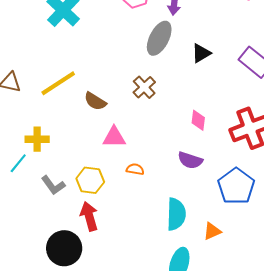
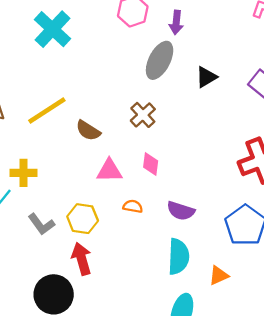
pink diamond: (198, 120) -> (151, 164), moved
purple semicircle: (190, 160) -> (181, 211), moved

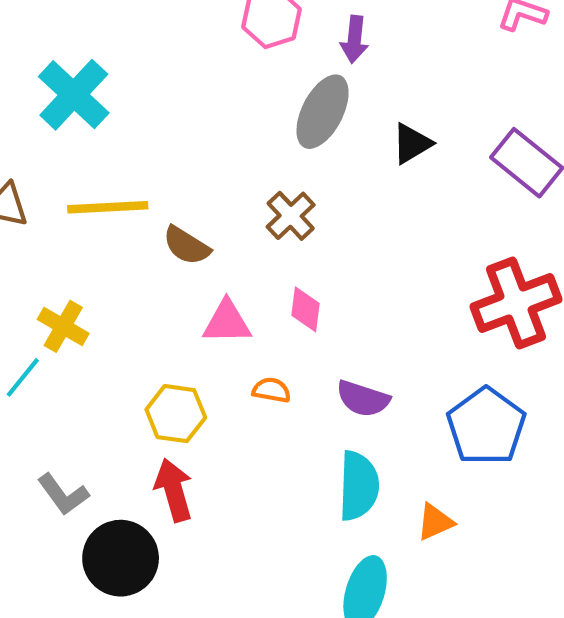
cyan cross: (53, 29) -> (74, 95), moved
yellow line: (47, 110) -> (108, 207), turned 30
yellow cross: (24, 173) -> (63, 326), turned 30
gray L-shape: (41, 224) -> (63, 494), moved

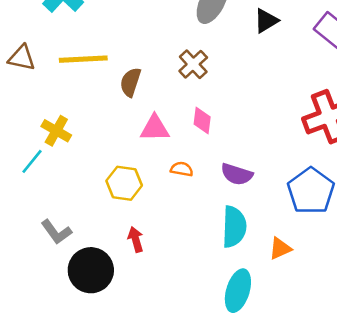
brown semicircle: (186, 246) -> (130, 82), turned 76
red arrow: (174, 490) -> (136, 239), moved, size x0.7

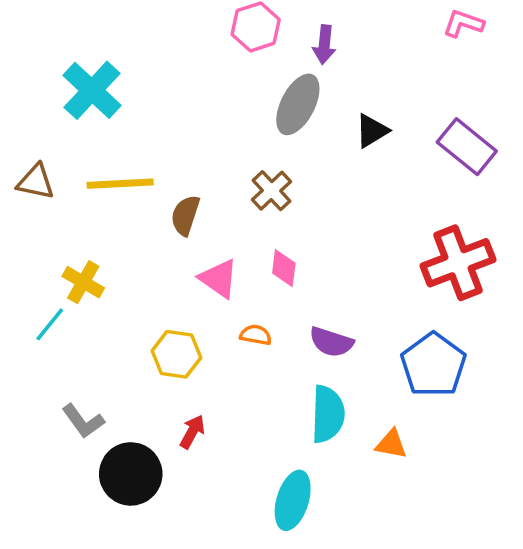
pink triangle: (155, 128) -> (219, 279), turned 36
red arrow: (136, 239) -> (192, 432), turned 45
orange triangle: (280, 248) -> (391, 444), turned 35
cyan ellipse: (238, 291) -> (293, 500), moved

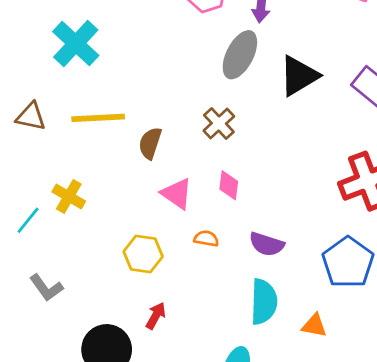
black triangle: (372, 131) -> (299, 76), size x1.5
cyan line: (50, 324) -> (28, 220), moved
gray L-shape: (83, 421) -> (46, 288), moved

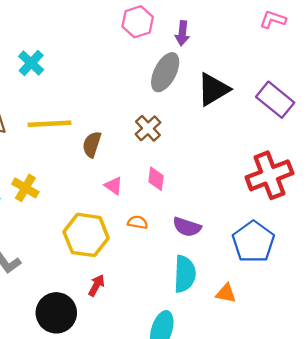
cyan cross: (76, 44) -> (31, 63), size x0.7
pink triangle: (177, 194) -> (114, 186), size x0.7
yellow hexagon: (143, 254) -> (86, 235), size x1.4

